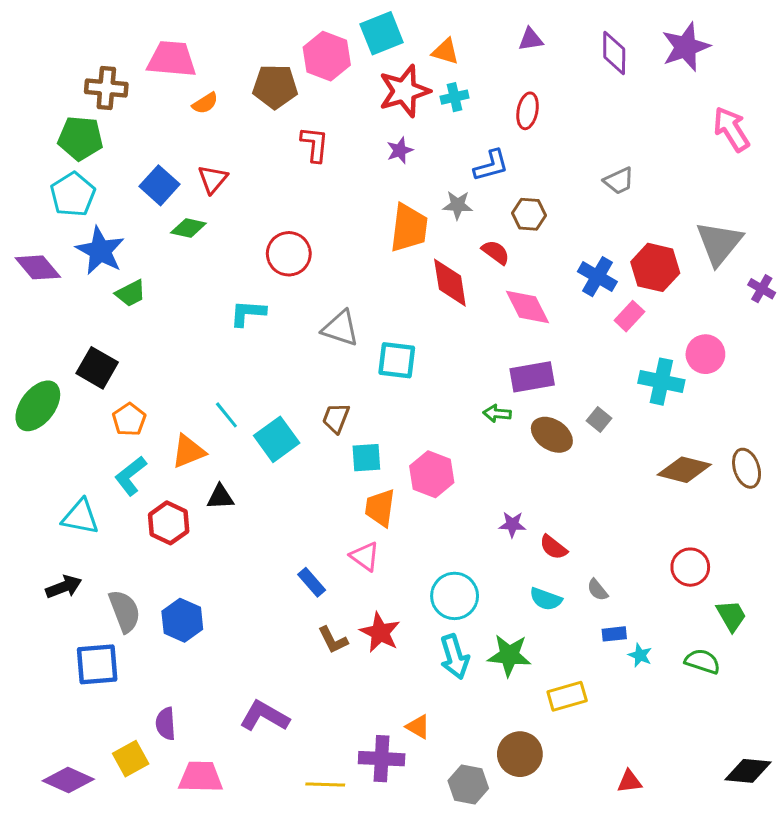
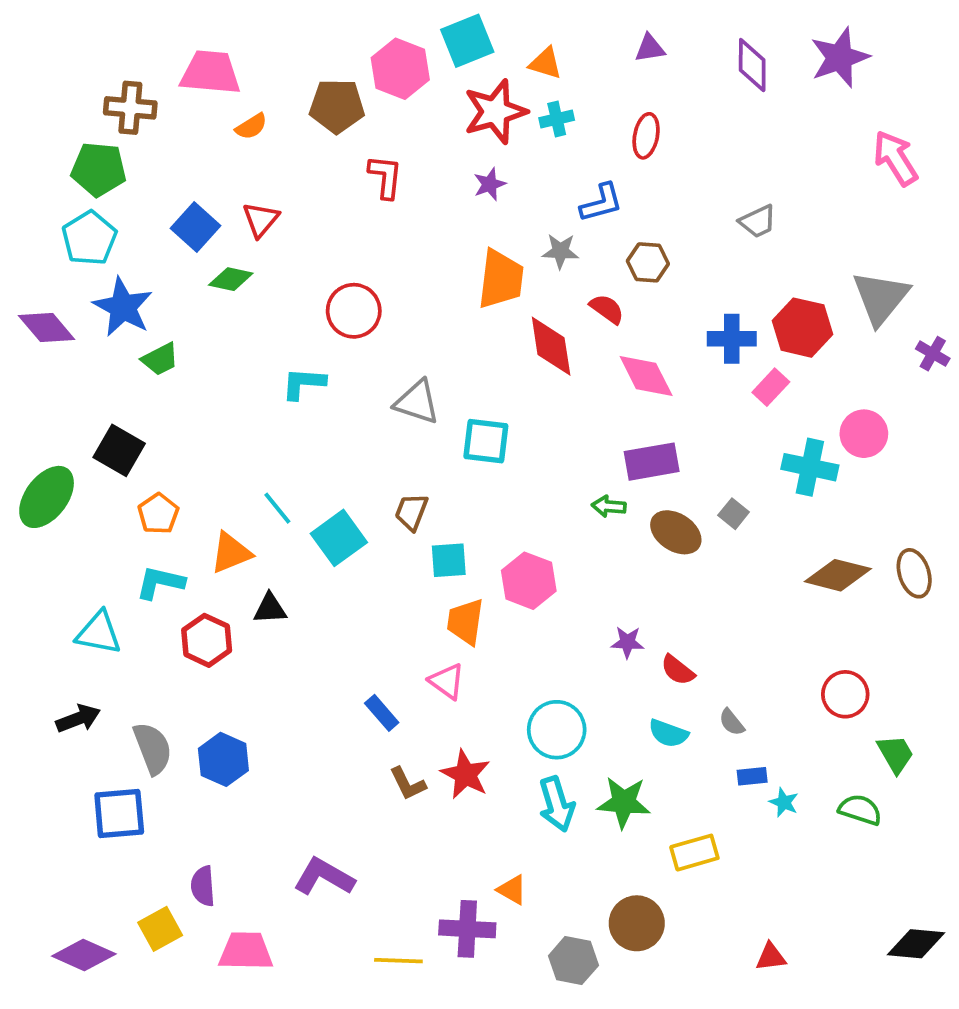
blue cross: (597, 277) -> (732, 339), turned -30
cyan L-shape: (131, 476) -> (160, 583), turned 51

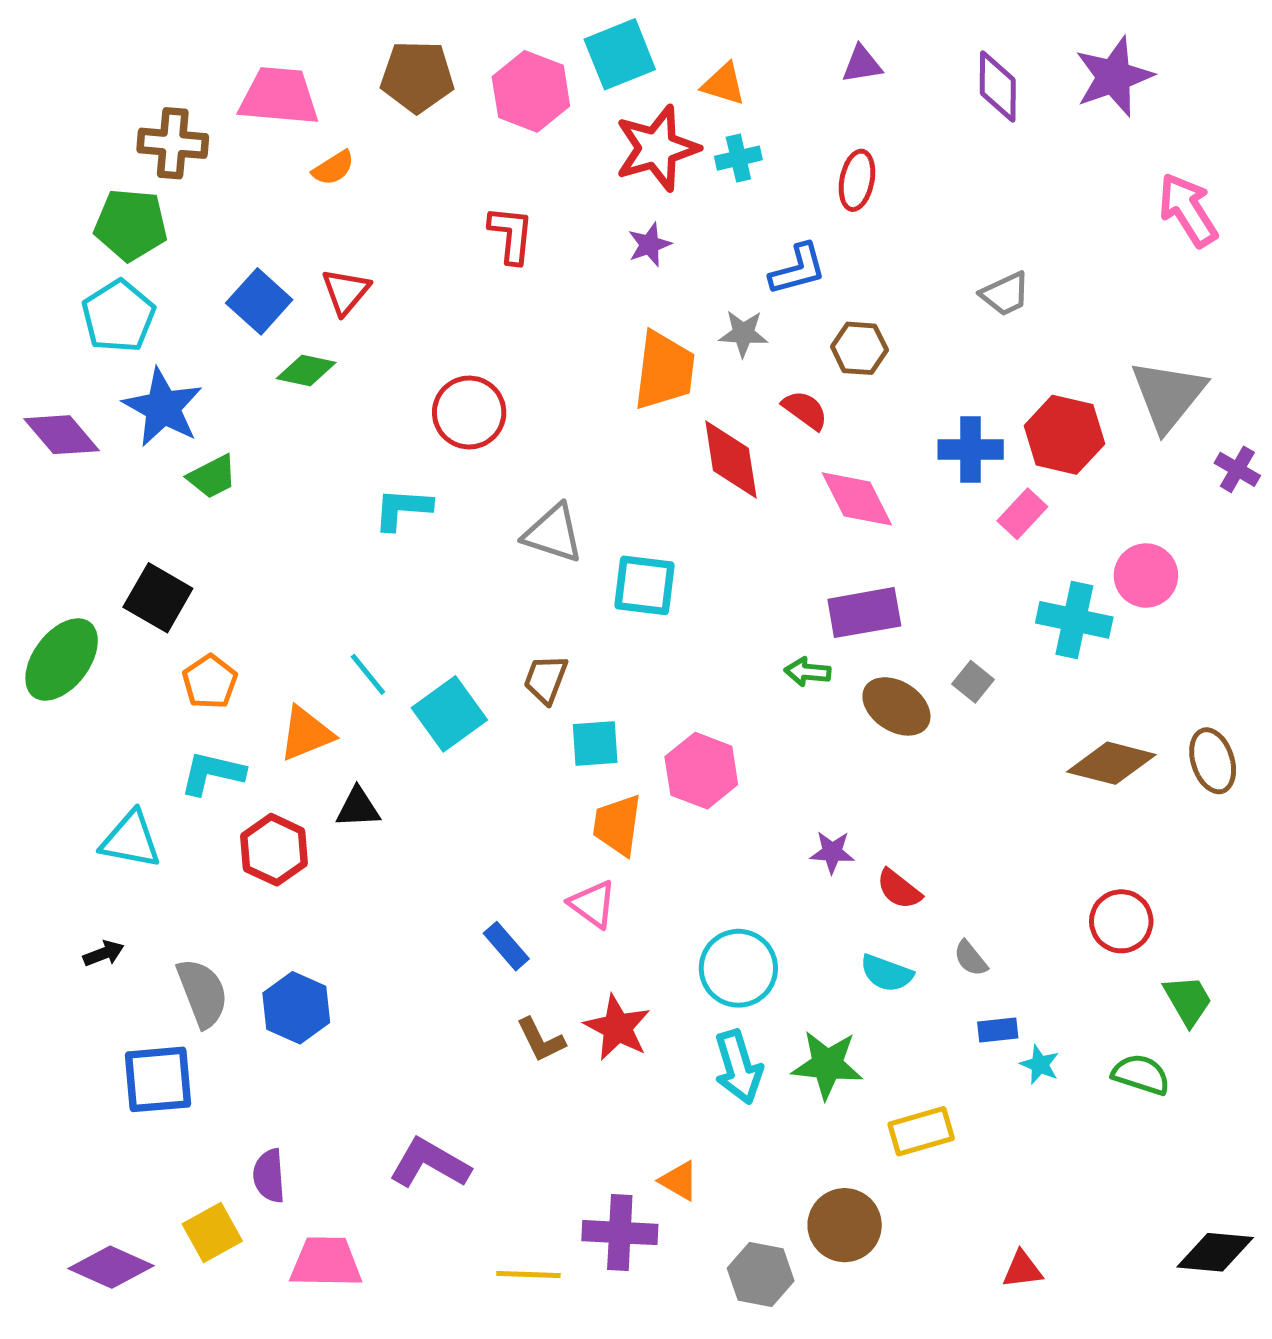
brown pentagon: (337, 106) -> (417, 77), moved
black arrow: (78, 719) -> (104, 953), size x0.7

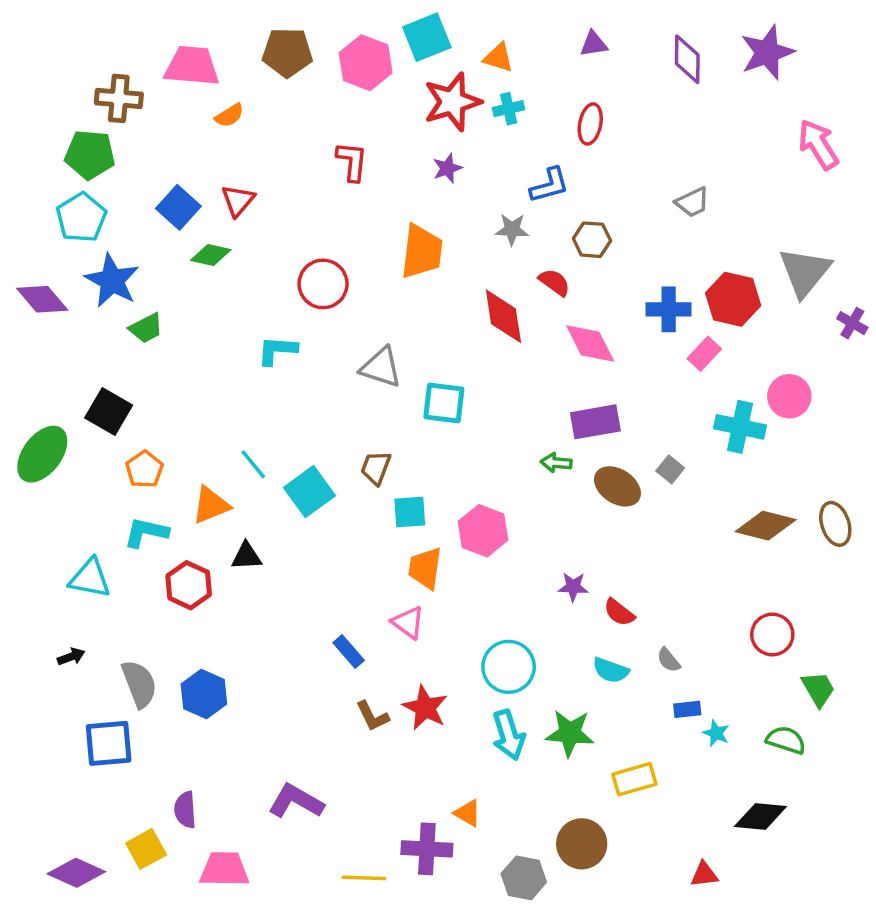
orange trapezoid: (664, 371) -> (422, 252), moved
black diamond: (1215, 1252) -> (760, 817), moved

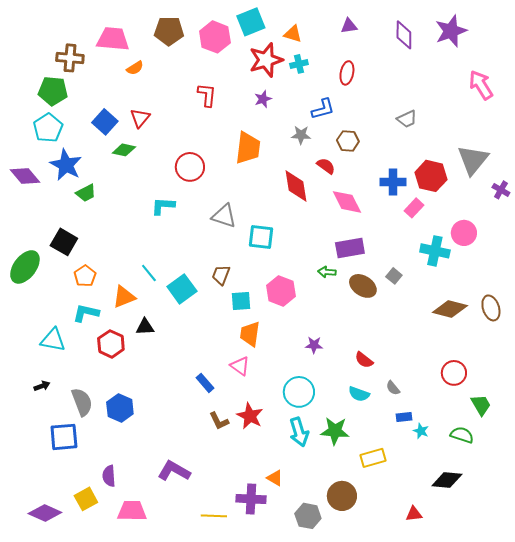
pink hexagon: (483, 531) -> (281, 291), moved
purple star: (573, 587) -> (314, 345), moved

